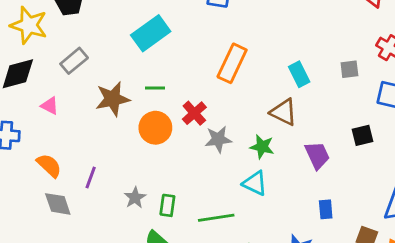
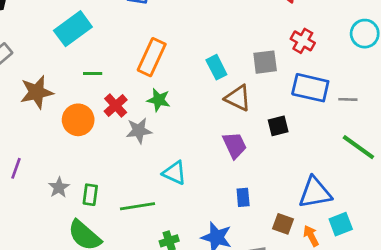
gray square: (349, 69) -> (265, 62), size x1.4
green line: (155, 88) -> (93, 74), moved
brown triangle: (284, 112) -> (238, 98), moved
green star: (262, 147) -> (159, 100), moved

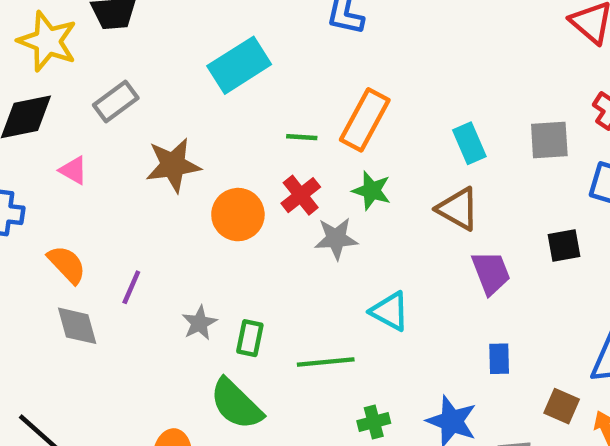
green line: (93, 74) -> (302, 137), moved
brown triangle: (238, 98) -> (458, 209), moved

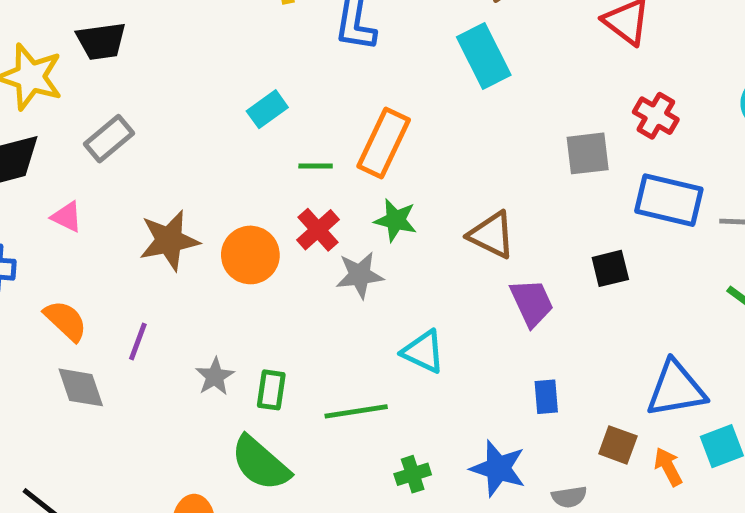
cyan rectangle: (239, 65) -> (267, 109), moved, size x0.6
cyan rectangle: (469, 143) -> (484, 56), moved, size x1.4
brown star: (173, 165) -> (169, 240), moved

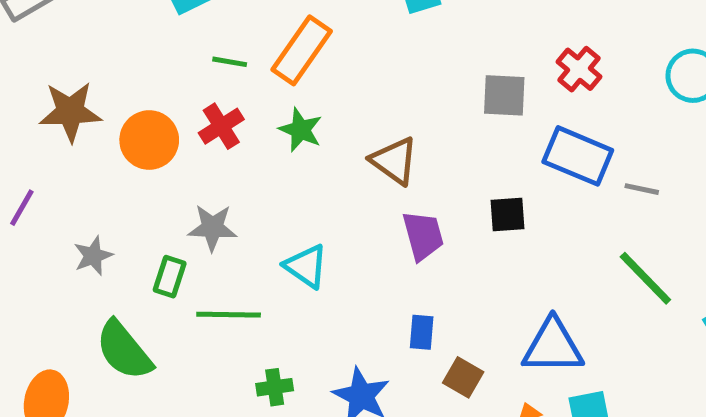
gray star: (360, 275) -> (212, 228), moved
green rectangle: (271, 390) -> (170, 277), moved
brown square: (618, 445) -> (463, 377), moved

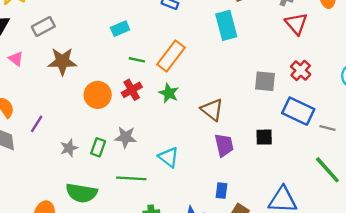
brown star: (70, 112) -> (62, 61), moved
green rectangle: (170, 277) -> (98, 147), moved
green semicircle: (124, 350) -> (82, 193), turned -44

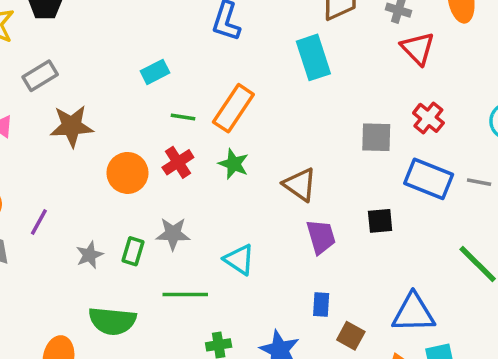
gray line: (328, 128) -> (479, 182), moved

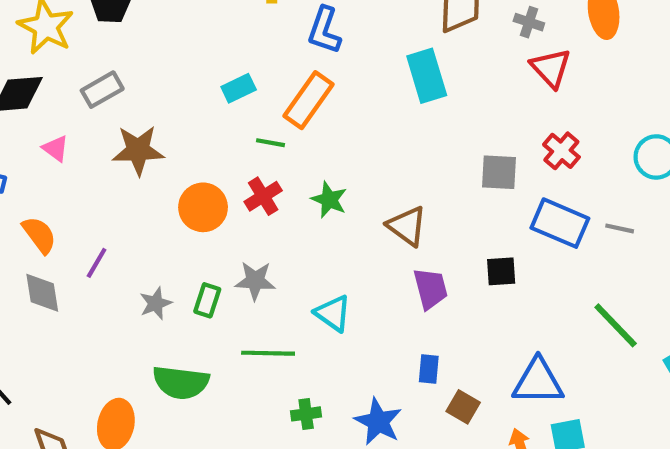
orange rectangle: (233, 108) -> (308, 100), moved

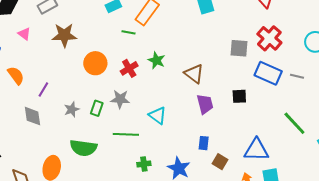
red cross: (561, 151) -> (269, 38), size x1.4
red cross: (263, 196) -> (129, 68), moved
gray diamond: (42, 293) -> (32, 116), moved

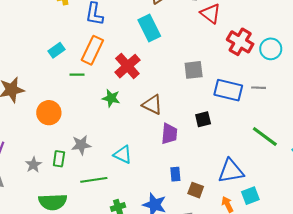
red cross: (269, 38) -> (240, 42), moved
red cross: (129, 68) -> (127, 66), moved, size x1.4
purple trapezoid: (205, 104) -> (169, 134), turned 30

